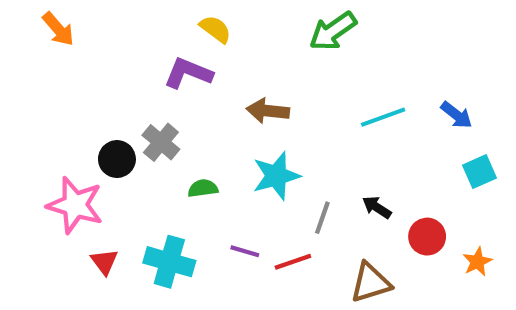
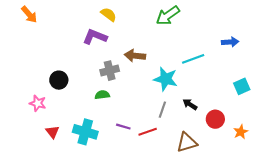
blue arrow: (456, 115) -> (230, 42), moved, turned -42
gray cross: (161, 142) -> (110, 71), moved, turned 36
cyan star: (276, 176) -> (166, 79), moved, turned 30
pink star: (75, 205) -> (38, 103), size x0.6

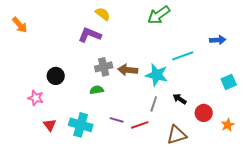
orange arrow: (29, 14) -> (20, 25), moved
brown arrow: (135, 56) -> (128, 70), moved

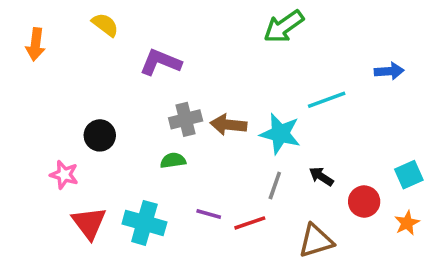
yellow semicircle: (103, 14) -> (105, 25), moved
orange arrow: (20, 25) -> (35, 44), turned 48
cyan square: (229, 82) -> (409, 175), moved
red triangle: (50, 125) -> (89, 223), size x1.5

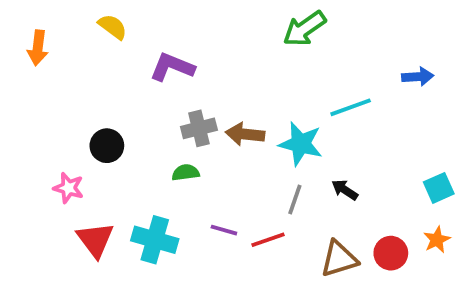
red circle: (364, 202) -> (391, 253), moved

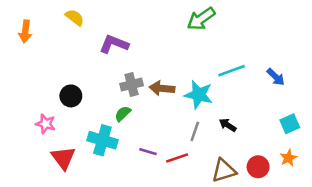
blue arrow: (418, 77) -> (276, 77), moved, turned 48
green semicircle: (186, 173) -> (123, 114), turned -36
cyan cross: (155, 240) -> (102, 140), moved

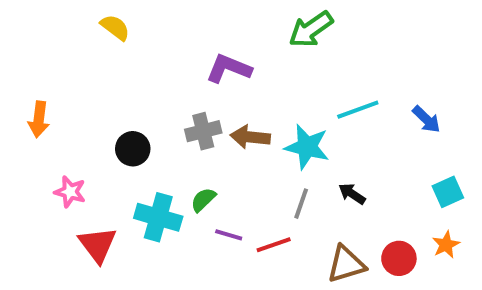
orange arrow: (25, 31) -> (39, 119), moved
purple L-shape: (114, 44) -> (229, 69), moved
black circle: (71, 96) -> (133, 149), moved
green semicircle: (123, 114) -> (203, 200), moved

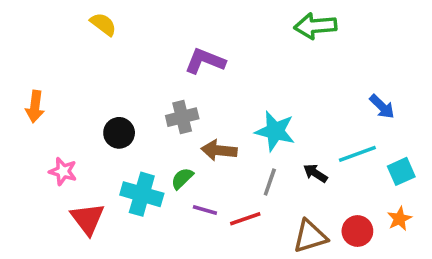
green arrow: (311, 29) -> (315, 26), moved, turned 30
cyan line: (358, 110) -> (357, 154), moved
brown arrow: (250, 137) -> (219, 150), moved

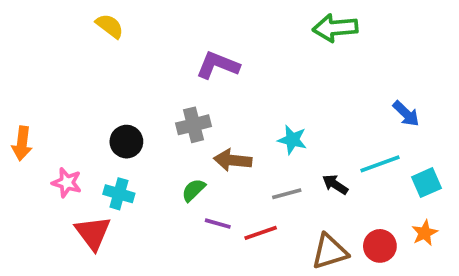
orange arrow: (35, 107) -> (22, 143), moved
cyan star: (275, 131) -> (292, 140), size x0.7
gray line: (270, 182) -> (287, 194), turned 56
cyan cross: (142, 194) -> (119, 194), moved, size x0.7

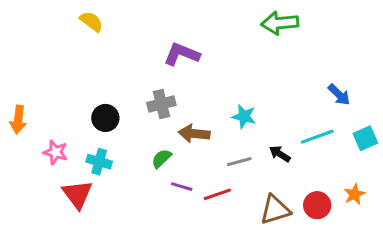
cyan square: (427, 183) -> (365, 138), moved

